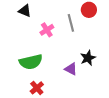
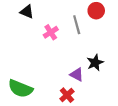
green semicircle: (31, 62) -> (20, 89), moved, turned 35
red cross: (37, 88) -> (67, 95), moved

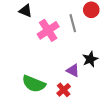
pink cross: (51, 32) -> (48, 30), size x1.5
green semicircle: (20, 89) -> (34, 84), moved

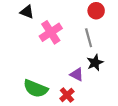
gray line: (73, 23) -> (89, 38), moved

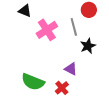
gray line: (89, 38) -> (74, 27), moved
black star: (95, 63) -> (88, 46), moved

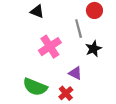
black triangle: (25, 11) -> (37, 12), moved
pink cross: (47, 30) -> (50, 47), moved

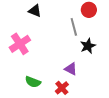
pink cross: (50, 47) -> (20, 44), moved
green semicircle: (35, 87) -> (33, 82), size x0.7

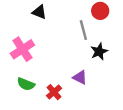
green semicircle: (33, 82) -> (26, 84), moved
red cross: (62, 88) -> (54, 92), moved

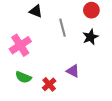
gray line: (83, 30) -> (63, 28), moved
black star: (99, 51) -> (90, 37), moved

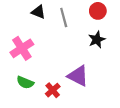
gray line: (63, 28) -> (64, 18), moved
purple triangle: (73, 71) -> (78, 76), size x1.5

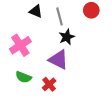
black star: (97, 40) -> (67, 37), moved
purple triangle: (78, 76) -> (58, 60), moved

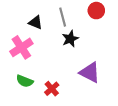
black triangle: (36, 11) -> (35, 22), moved
purple triangle: (58, 60) -> (90, 72), moved

